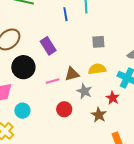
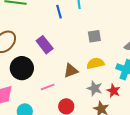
pink line: (53, 81) -> (48, 87), moved
gray star: (84, 91) -> (95, 88), moved

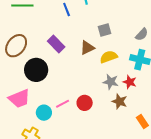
brown triangle: (71, 71) -> (87, 48), moved
pink line: (48, 87) -> (63, 104), moved

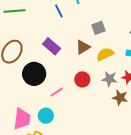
pink trapezoid: (19, 99) -> (22, 119), moved, turned -55
red circle: (85, 103) -> (82, 79), moved
pink line: (63, 104) -> (57, 92), moved

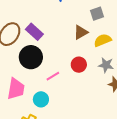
purple rectangle: (52, 46) -> (34, 32), moved
pink trapezoid: (22, 119) -> (16, 89), moved

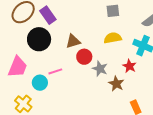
brown triangle: (81, 32) -> (73, 41), moved
gray star: (106, 65) -> (100, 69), moved
pink line: (53, 76) -> (55, 71), moved

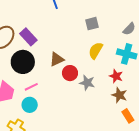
yellow semicircle: (113, 38) -> (96, 51), turned -42
pink line: (55, 71) -> (31, 87), moved
brown star: (116, 84) -> (119, 95), moved

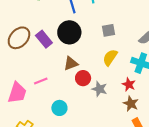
black circle: (23, 62) -> (69, 32), moved
pink line: (31, 87) -> (41, 81), moved
cyan circle: (30, 105) -> (59, 108), moved

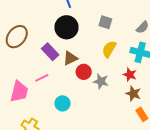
gray square: (108, 30) -> (105, 22), turned 32
purple rectangle: (44, 39) -> (50, 52), moved

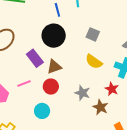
yellow semicircle: (109, 49) -> (94, 62), turned -90
red circle: (84, 72) -> (51, 87), moved
brown star: (133, 94) -> (100, 107), moved

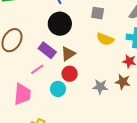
pink line: (24, 84) -> (37, 69), moved
gray star: (82, 93) -> (100, 87), moved
cyan circle: (42, 111) -> (58, 89), moved

